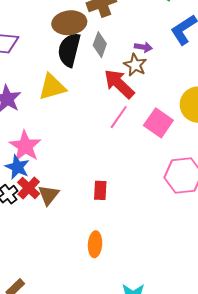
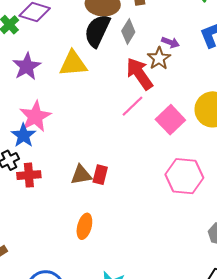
red cross: (29, 188) -> (29, 175), moved, turned 30
brown triangle: (49, 195) -> (81, 175), moved, turned 30

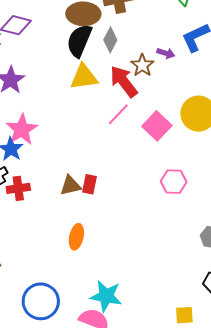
purple arrow: (170, 42) -> (166, 53), moved
yellow triangle: (73, 64) -> (84, 77), moved
pink hexagon: (184, 176) -> (174, 182), size x0.7

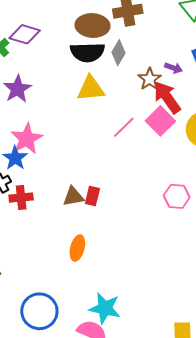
black semicircle: (79, 41) -> (87, 52), turned -116
red arrow: (124, 82) -> (167, 97), moved
pink square: (157, 126) -> (160, 121), moved

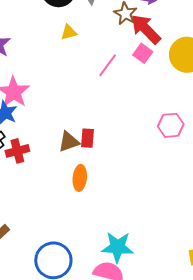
yellow triangle: (91, 89) -> (69, 32), size x0.6
pink square: (160, 121) -> (143, 53), size x0.7
orange ellipse: (77, 248) -> (80, 178), moved

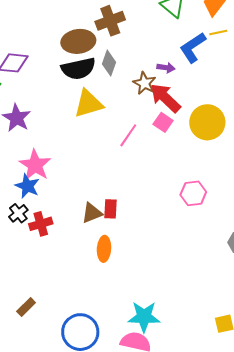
yellow triangle: (69, 32) -> (88, 104), size x1.8

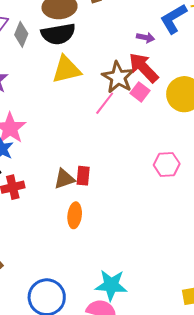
gray diamond: (109, 63) -> (21, 34), moved
brown star: (144, 83) -> (118, 77), moved, size x1.4

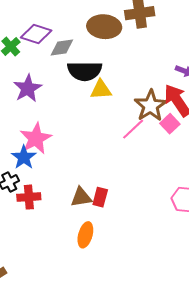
gray diamond: (21, 34) -> (62, 48), turned 50
black semicircle: (58, 34) -> (85, 71), moved
yellow triangle: (66, 70) -> (101, 90), size x0.7

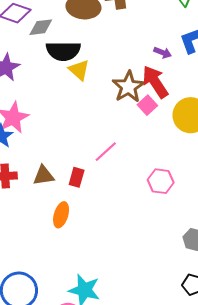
yellow triangle: (101, 90) -> (79, 70), turned 45
pink line: (133, 129) -> (106, 152), moved
brown triangle: (81, 197) -> (44, 175), moved

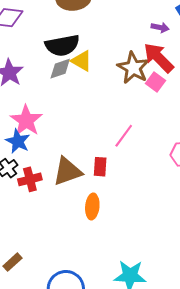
gray diamond: (41, 27) -> (60, 69), moved
brown triangle: (44, 175) -> (67, 171), size x1.4

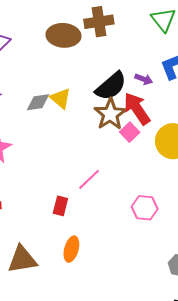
black semicircle: (62, 45) -> (111, 86), moved, turned -40
brown triangle: (67, 171) -> (22, 259), moved
orange ellipse: (92, 206) -> (71, 249), moved

